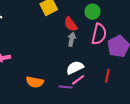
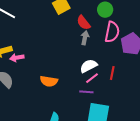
red line: (107, 76) -> (112, 73), moved
purple line: (66, 87) -> (86, 92), moved

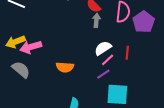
pink arrow: (17, 58) -> (31, 47), size x1.5
purple line: (86, 92) -> (103, 74), turned -32

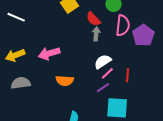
pink arrow: (31, 47) -> (49, 53), moved
red line: (127, 53) -> (127, 75), moved
gray semicircle: (21, 70) -> (21, 83), turned -48

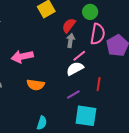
red semicircle: (93, 19) -> (69, 25), turned 77
pink line: (107, 73) -> (79, 56), moved

